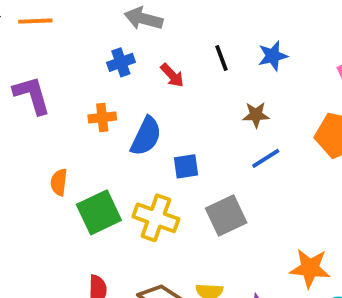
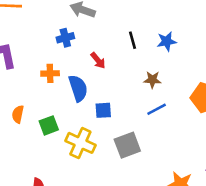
red arrow: (172, 75) -> (98, 60), moved
blue semicircle: (146, 136) -> (78, 88), turned -48
green square: (99, 212) -> (49, 125), moved, size x0.7

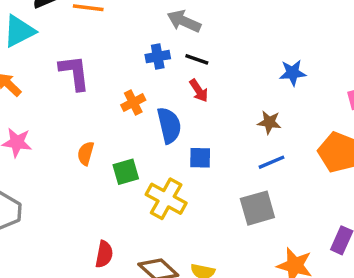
black line: (132, 40) -> (197, 59), moved, turned -60
orange cross: (50, 73) -> (133, 103), turned -30
gray square: (127, 145) -> (257, 208), moved

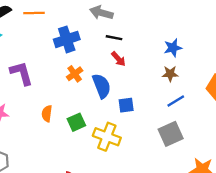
blue cross: (158, 57) -> (67, 39), moved, size x1.5
purple L-shape: (74, 73) -> (21, 73), moved
blue star: (293, 73) -> (173, 48), moved

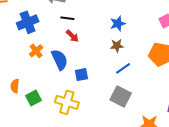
green square: (76, 122) -> (34, 98), moved
gray square: (171, 134) -> (121, 97), turned -35

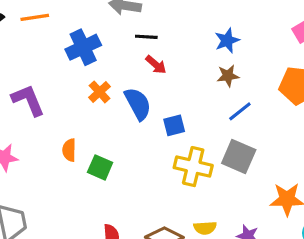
green square: (34, 98) -> (100, 167), turned -35
yellow cross: (67, 102) -> (193, 167), moved

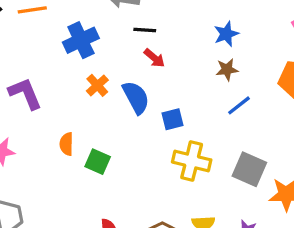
gray square: (239, 157) -> (249, 169), moved

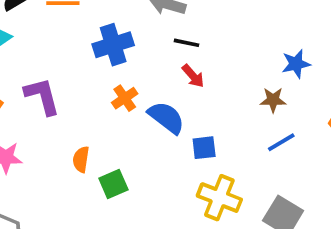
blue star: (226, 34) -> (296, 64), moved
blue semicircle: (136, 97) -> (166, 117), turned -32
green square: (98, 162) -> (113, 184), turned 35

